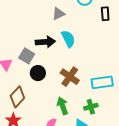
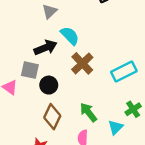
brown cross: (70, 77) -> (82, 63), moved, turned 30
brown diamond: (17, 97) -> (52, 117), moved
green cross: (91, 107) -> (133, 109), moved

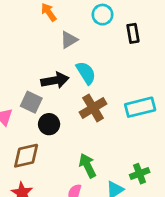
cyan rectangle: (124, 71) -> (140, 107), moved
brown diamond: (52, 117) -> (26, 156), moved, turned 40

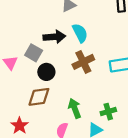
brown diamond: (26, 156) -> (39, 97), moved
green cross: (140, 174) -> (108, 112), moved

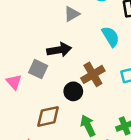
cyan semicircle: (80, 33) -> (111, 37), moved
black circle: (46, 72) -> (73, 91), moved

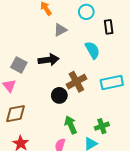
gray square: (38, 69) -> (19, 65), moved
brown diamond: (48, 116) -> (16, 114), moved

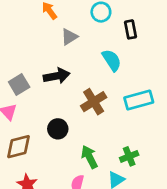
gray square: (19, 65) -> (19, 84), turned 35
black circle: (59, 95) -> (58, 129), moved

